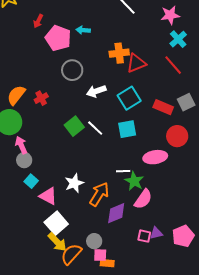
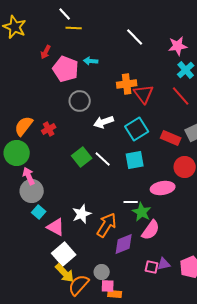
red triangle: (136, 63) -> (144, 94), turned -45
gray circle: (24, 160) -> (32, 191), size x1.5

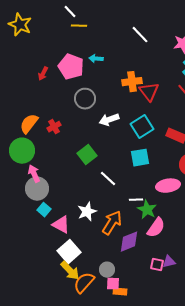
red arrow: (46, 52) -> (43, 74), moved
white line: (103, 159) -> (108, 179), moved

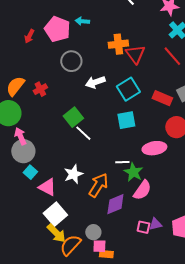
white line: (108, 179) -> (83, 133), moved

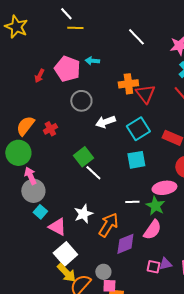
green star: (133, 172) -> (155, 206), moved

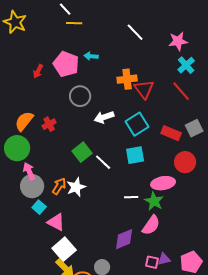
white line: (93, 173) -> (103, 162), moved
white star: (83, 214) -> (76, 187), moved
orange arrow: (108, 225) -> (59, 186), moved, size x0.7

